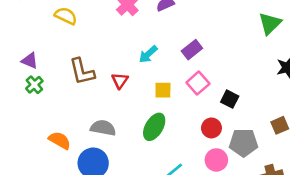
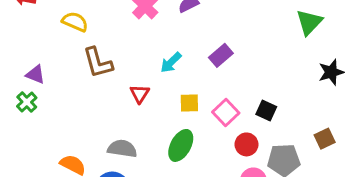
brown L-shape: (82, 71) -> (98, 63), moved
pink square: (198, 83) -> (226, 113), moved
green cross: (34, 85) -> (27, 102), moved

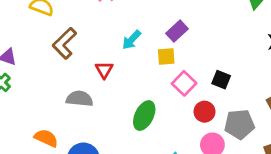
brown L-shape: (98, 63) -> (64, 43), turned 64
yellow square: (189, 103) -> (166, 57), moved
gray semicircle: (122, 149) -> (80, 99), moved

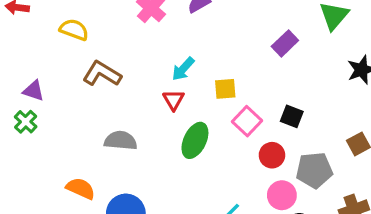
purple rectangle: (177, 31) -> (285, 43), moved
brown L-shape: (64, 43) -> (102, 74), turned 76
red triangle: (104, 70) -> (174, 100), moved
green ellipse: (144, 116) -> (195, 140), moved

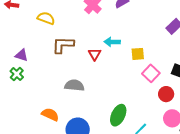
cyan arrow: (183, 69) -> (112, 42), turned 49
brown L-shape: (102, 74) -> (63, 45), turned -30
red triangle: (174, 100) -> (95, 54), moved
green ellipse: (195, 140) -> (118, 115), moved

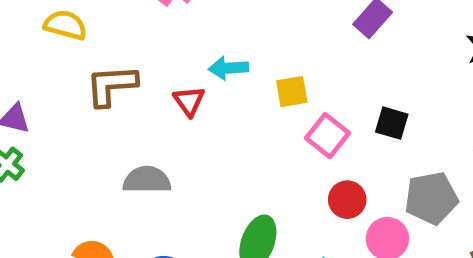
red circle: (166, 94) -> (347, 200), moved

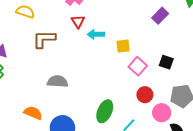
red triangle: (189, 101) -> (78, 21), moved

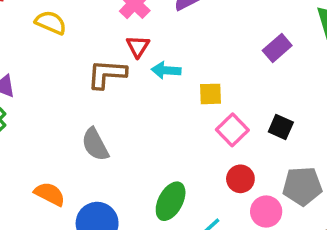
brown L-shape: (44, 39) -> (107, 74), moved
gray semicircle: (58, 81) -> (95, 144), turned -126

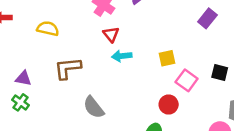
cyan arrow: (166, 70) -> (122, 56), moved
brown L-shape: (107, 74) -> (68, 68), moved
red circle: (240, 179) -> (169, 105), moved

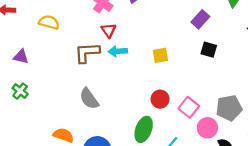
brown L-shape: (68, 68) -> (87, 53), moved
black square: (220, 72) -> (209, 50), moved
purple triangle: (23, 78) -> (21, 57), moved
pink square: (187, 80) -> (189, 107), moved

